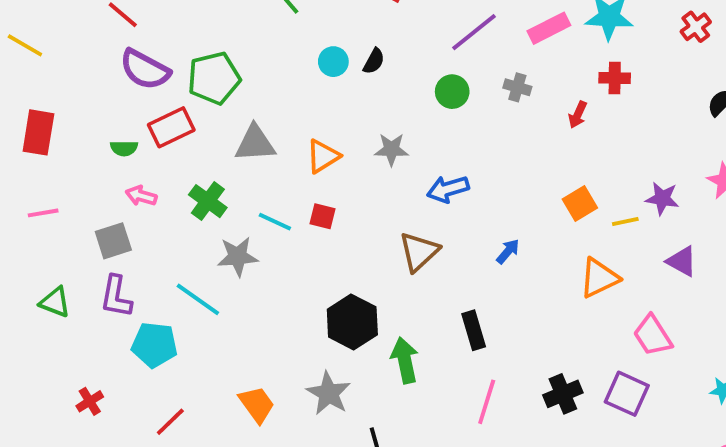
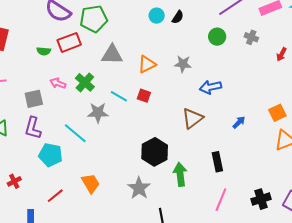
pink arrow: (141, 196) -> (58, 83), moved
orange square: (580, 203) -> (277, 113), moved
orange trapezoid: (257, 404) -> (91, 183), moved

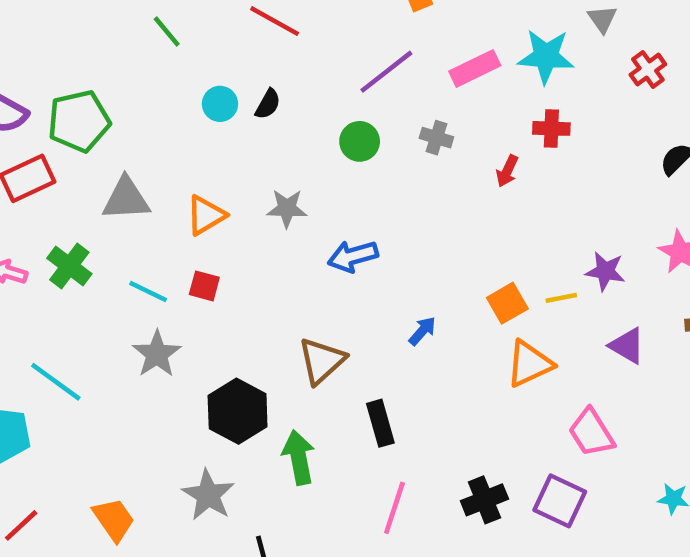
gray star: (98, 113) -> (157, 354), moved, turned -30
brown triangle: (192, 118) -> (322, 361), moved
orange trapezoid: (91, 183) -> (114, 519), moved

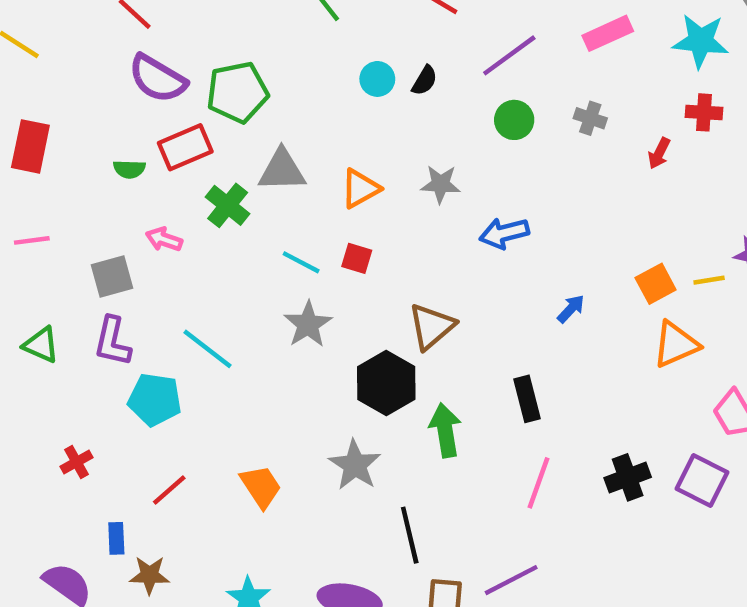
pink rectangle: (475, 68) -> (608, 33), moved
purple line: (386, 72) -> (509, 55), moved
green cross: (69, 266) -> (228, 205), moved
brown triangle: (322, 361) -> (432, 326), moved

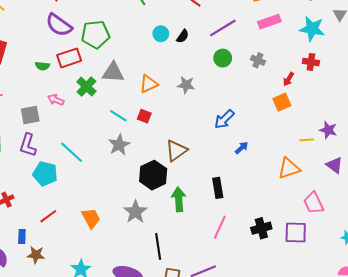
blue arrow: (504, 233) -> (224, 119), moved, turned -35
orange square: (656, 284) -> (282, 102), moved
purple square: (702, 480) -> (296, 232), turned -30

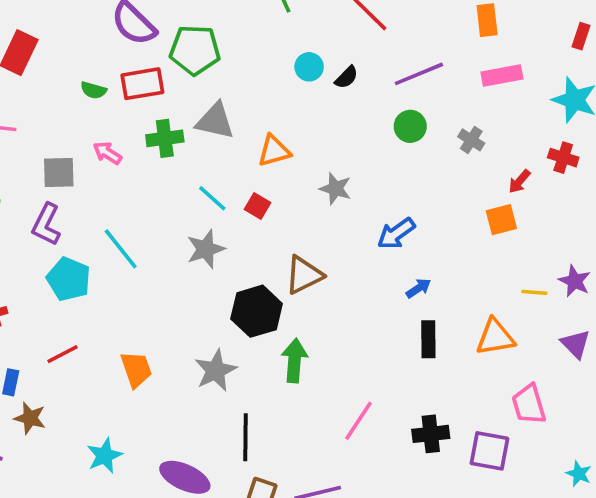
gray star: (186, 85) -> (336, 189), moved
green cross: (86, 87) -> (165, 138), turned 30
black rectangle: (218, 188) -> (428, 339), moved

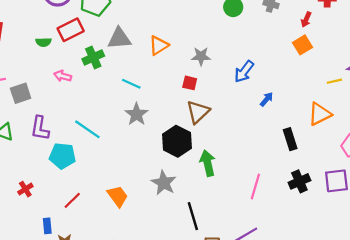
gray square: (59, 172) -> (21, 93), moved
red square: (257, 206) -> (190, 83), moved
black rectangle: (428, 339) -> (290, 139), moved

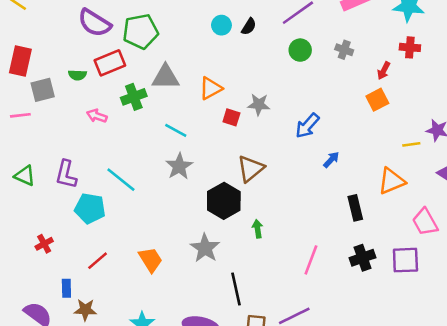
red square: (190, 83) -> (231, 117), moved
gray square: (21, 93) -> (43, 90), moved
green arrow: (208, 163) -> (258, 229), size x0.6

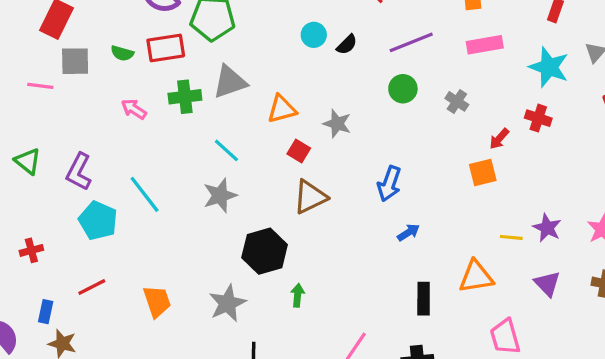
gray triangle: (166, 77) -> (230, 82), turned -32
gray star: (259, 104) -> (337, 124), moved
blue arrow: (307, 126) -> (389, 184), turned -36
brown triangle: (251, 169) -> (310, 197), moved

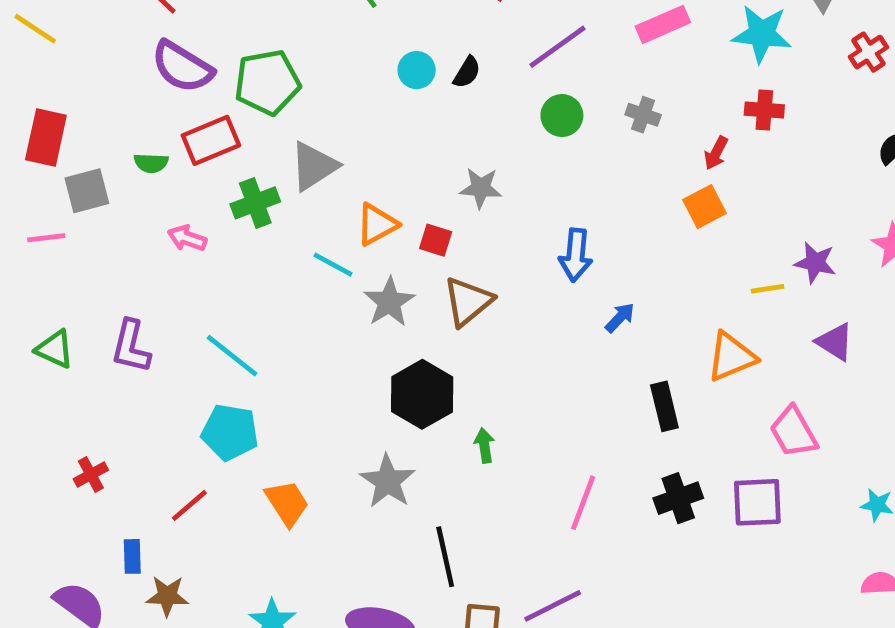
orange triangle: (282, 109) -> (377, 224), moved
gray star: (220, 195) -> (389, 302), moved
cyan pentagon: (98, 221) -> (230, 432), moved

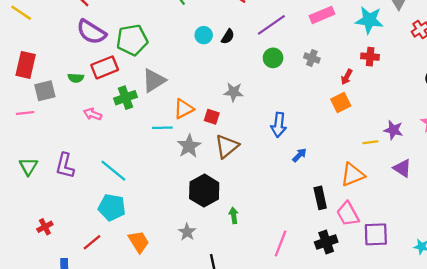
cyan line: (333, 265) -> (162, 128), turned -30
green triangle: (55, 349) -> (28, 166), turned 36
pink trapezoid: (794, 432) -> (348, 214), moved
gray star: (388, 481) -> (187, 232), size x0.7
purple square: (757, 502) -> (376, 234), moved

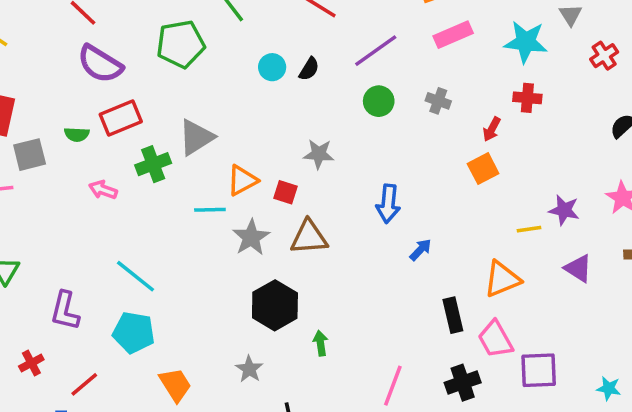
green pentagon: (132, 40) -> (181, 44), moved
brown triangle: (227, 146) -> (309, 237), turned 35
purple L-shape: (65, 166) -> (65, 311), moved
red line: (92, 242) -> (84, 384), moved

